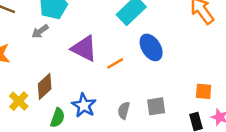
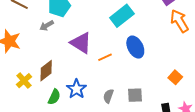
orange square: (204, 91) -> (175, 77), moved, turned 32

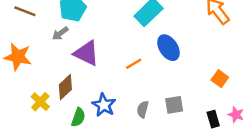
purple triangle: (81, 43) -> (86, 53), moved

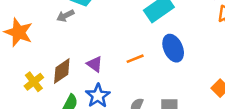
purple triangle: (86, 53) -> (95, 64), moved, size x0.6

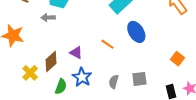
gray arrow: (65, 16) -> (48, 18), turned 32
orange line: (135, 59) -> (107, 44), turned 64

